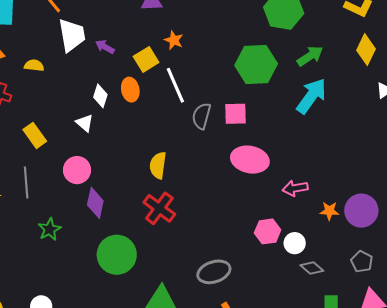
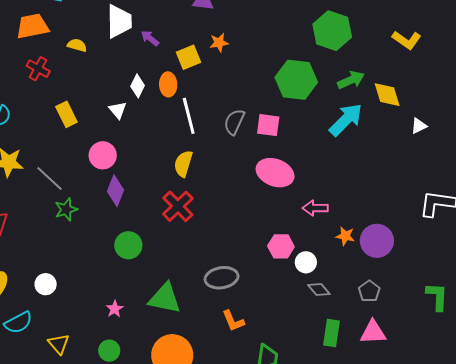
orange star: (174, 40) -> (219, 43), turned 30
yellow diamond: (366, 50) -> (387, 95), moved, turned -52
white line: (175, 85) -> (189, 116), moved
gray line: (26, 183) -> (50, 179), moved, turned -52
green circle: (117, 255) -> (128, 245), size x0.7

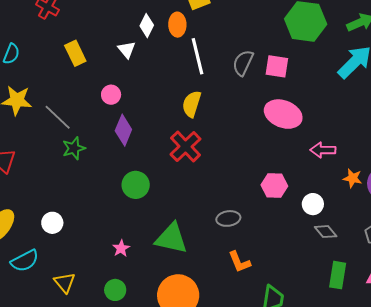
pink circle: (103, 155) -> (111, 95), size x0.7
pink hexagon: (281, 246) -> (274, 186), moved
gray ellipse: (222, 278) -> (228, 218), size x0.7

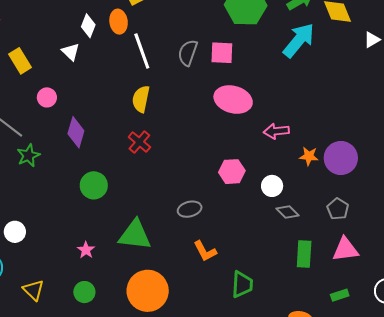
pink circle: (111, 95) -> (47, 97), moved
red cross: (186, 147) -> (139, 142), size x0.7

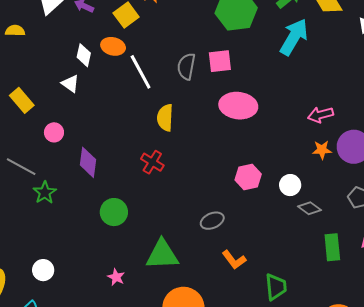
orange ellipse: (119, 22) -> (113, 46), turned -60
yellow semicircle: (141, 99) -> (165, 118), moved
pink arrow: (276, 131) -> (321, 115), moved

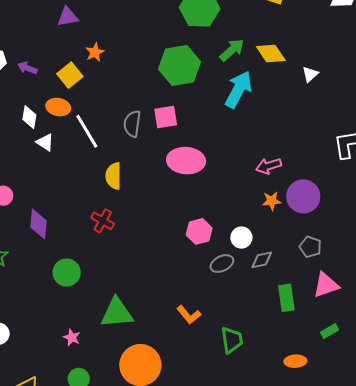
white triangle: (70, 84) -> (45, 142), moved
gray diamond: (309, 208) -> (262, 260), turned -45
gray ellipse: (212, 221) -> (222, 264), moved

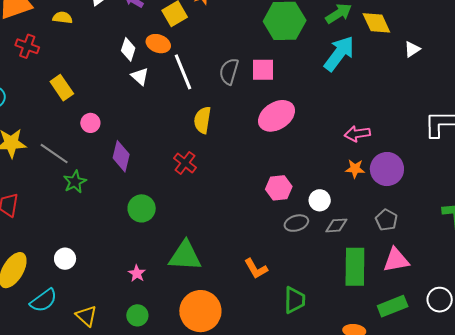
pink ellipse: (186, 161) -> (277, 116), turned -45
green rectangle: (286, 298) -> (355, 267), size x1.4
green rectangle: (329, 331) -> (393, 306), size x1.6

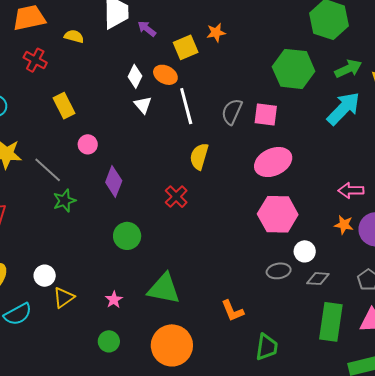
pink hexagon: (279, 188) -> (278, 214), moved, size x1.5
yellow triangle: (86, 316) -> (64, 298), moved, turned 35

